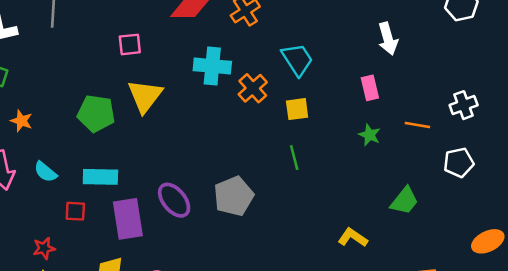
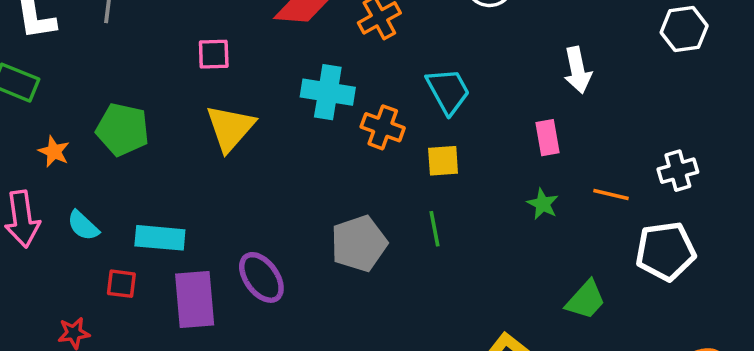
orange cross: (253, 88) -> (383, 127), turned -32
green pentagon: (96, 113) -> (123, 129), moved
white pentagon: (459, 163) -> (666, 251), size x1.4
gray pentagon: (234, 196) -> (359, 243), moved

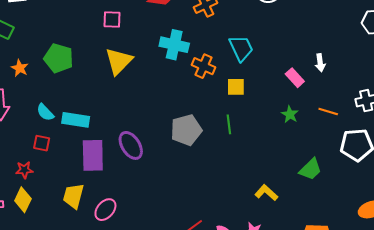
white arrow: (578, 70) -> (320, 63), moved, size x0.7
pink rectangle: (548, 138) -> (295, 78), turned -36
cyan semicircle: (83, 226) -> (45, 112), moved
red square: (121, 284) -> (42, 143), moved

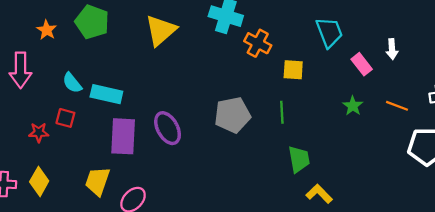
cyan trapezoid: (241, 48) -> (329, 32), moved
green trapezoid: (310, 169) -> (299, 159), moved, turned -60
red star: (24, 170) -> (39, 132), moved

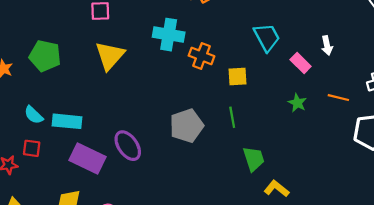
purple rectangle: (123, 136) -> (87, 159), turned -60

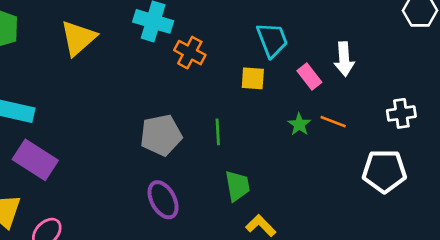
white arrow: (327, 45) -> (344, 59), size x1.4
yellow square: (238, 76) -> (253, 78), moved
orange line: (338, 98) -> (333, 122), moved
purple ellipse: (128, 146) -> (163, 200), moved

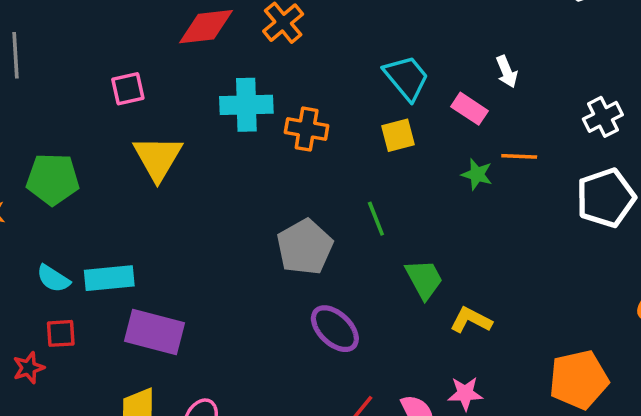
white arrow: (344, 59) -> (507, 72), size x0.7

